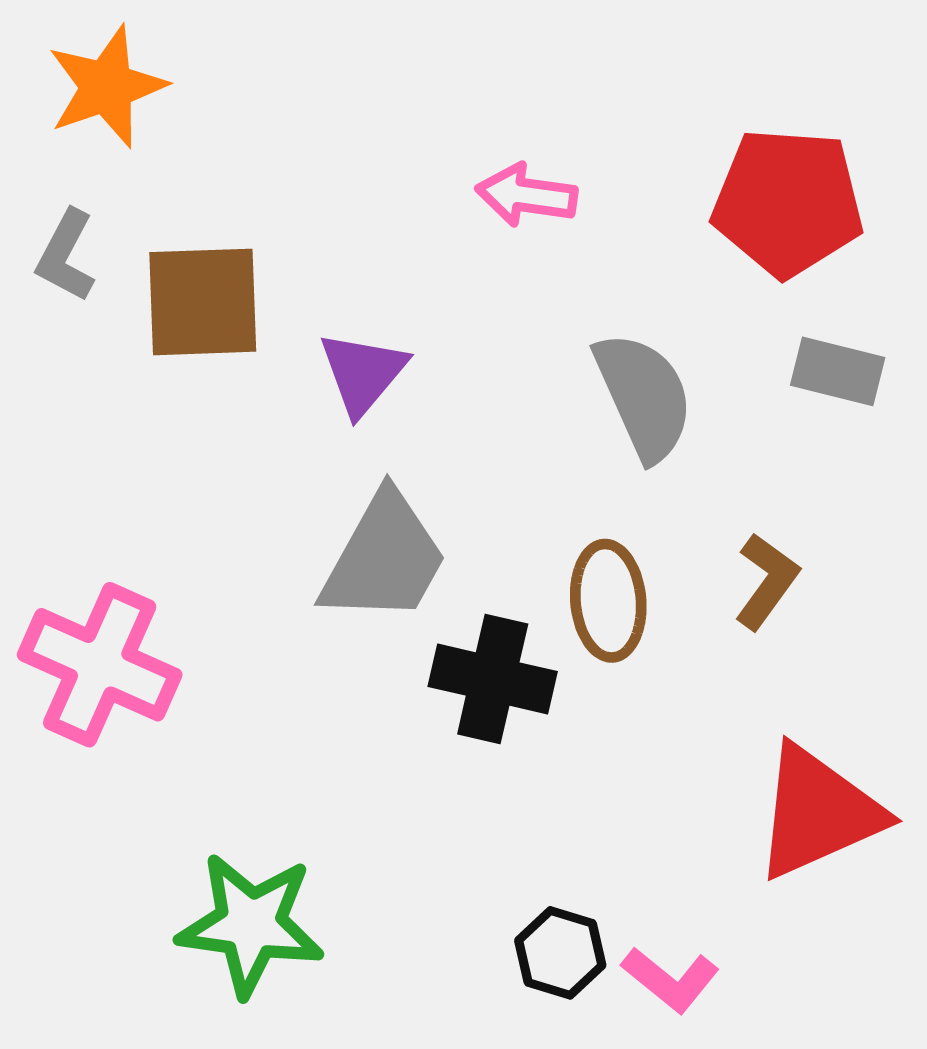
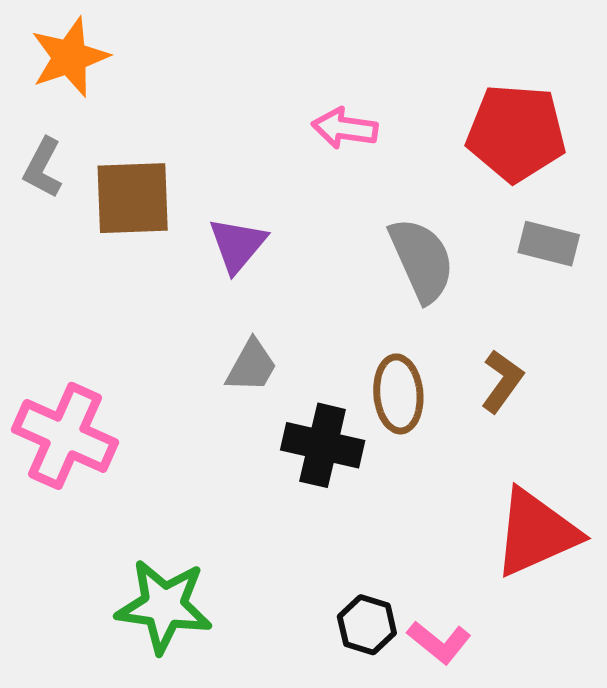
gray trapezoid: (384, 558) -> (252, 366), size x0.6

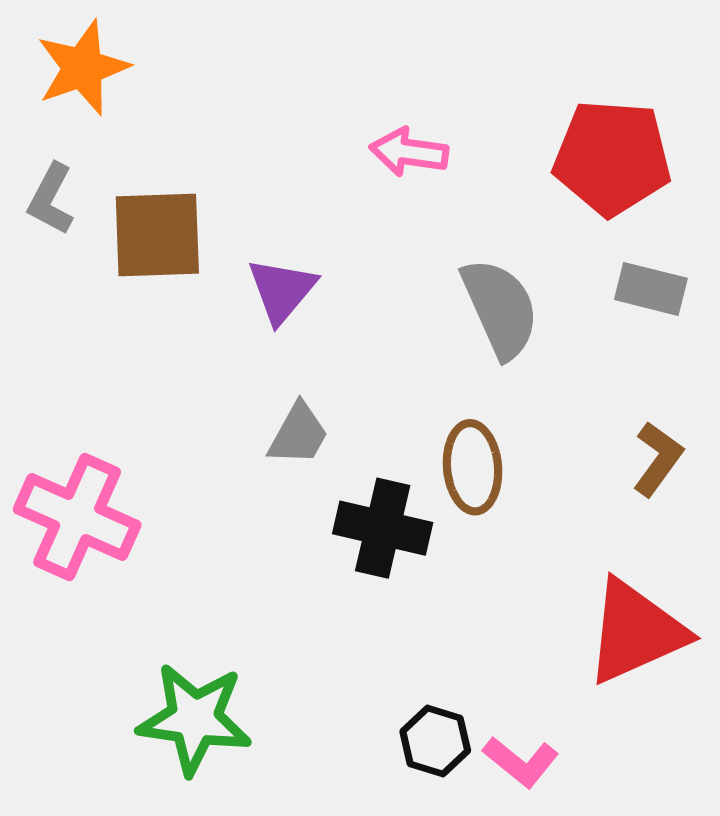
brown L-shape: (502, 381) -> (658, 459), moved

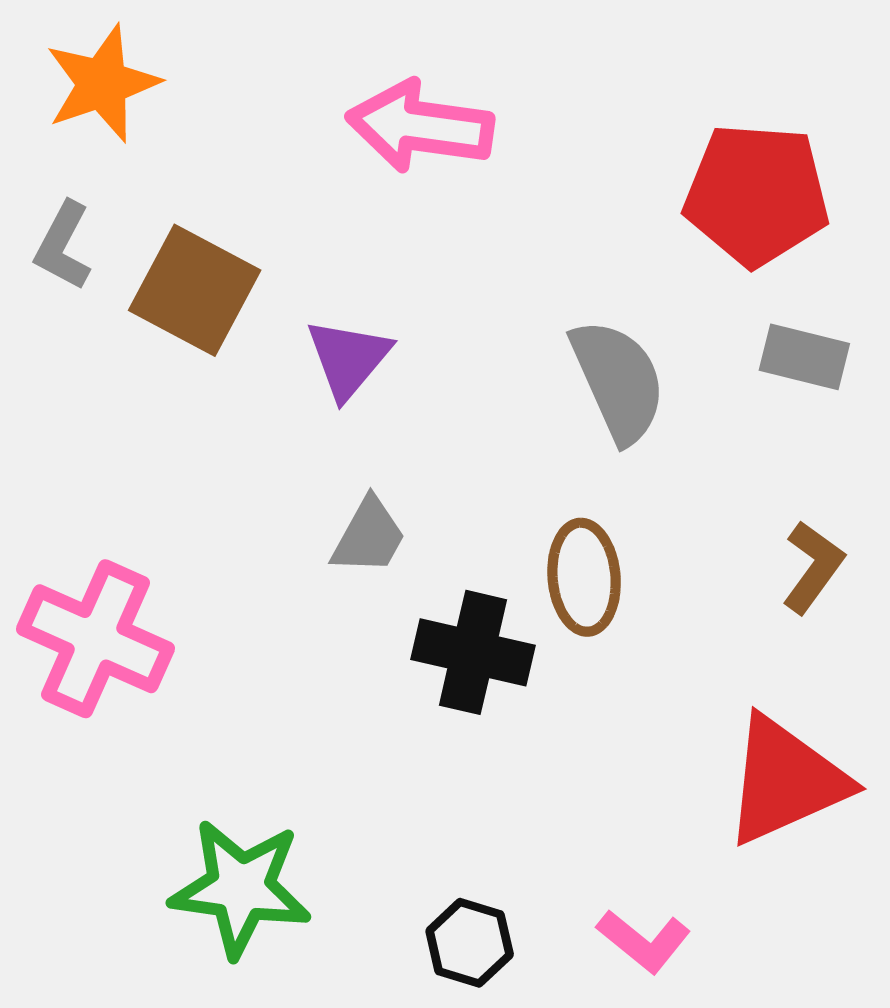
pink arrow: (409, 152) -> (420, 126), moved, size x1.5
brown square: (157, 235) -> (195, 290), turned 30
black hexagon: (435, 741) -> (470, 943), moved

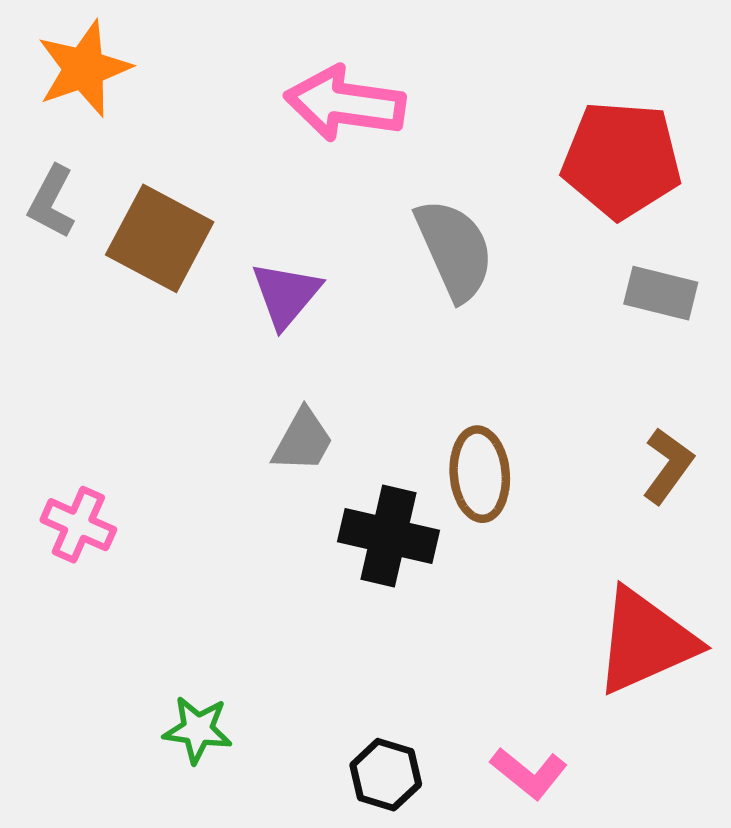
gray semicircle: (618, 381) -> (454, 250), moved
pink cross: (96, 639) -> (78, 525), size x0.6
green star: (241, 888) -> (198, 730), size x0.6

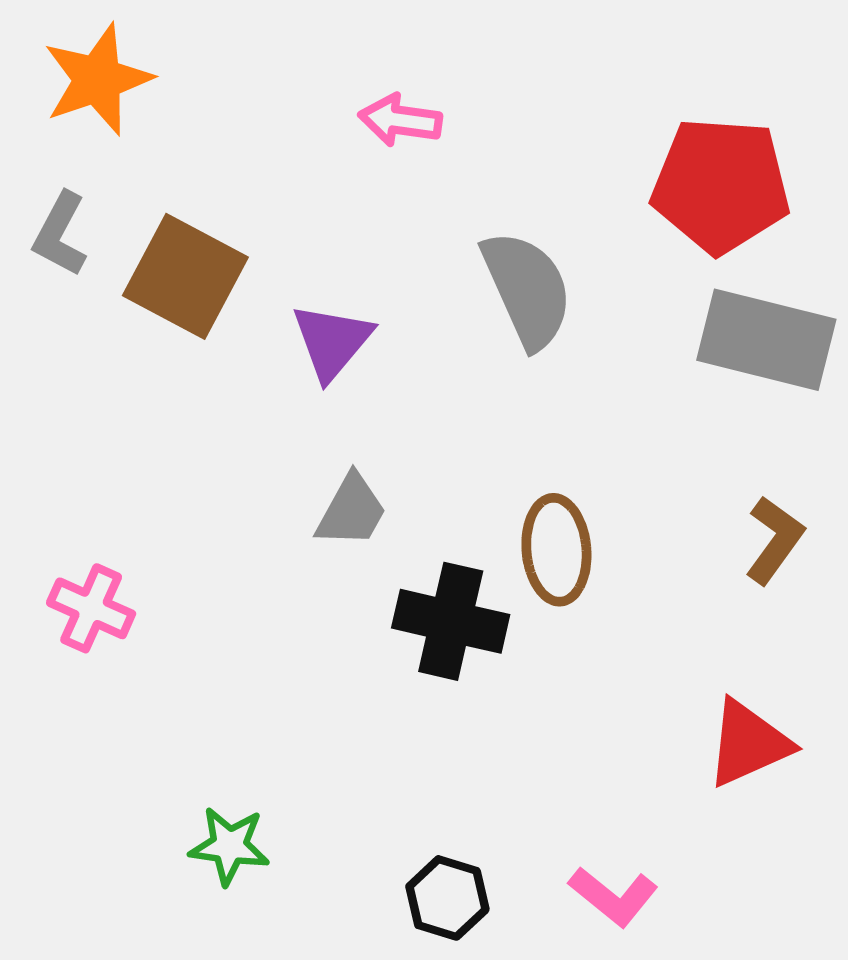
pink arrow: (345, 104) -> (400, 120), size x0.6
gray rectangle: (661, 293) -> (766, 340), size x1.6
red triangle: (645, 641) -> (748, 743), size x0.7

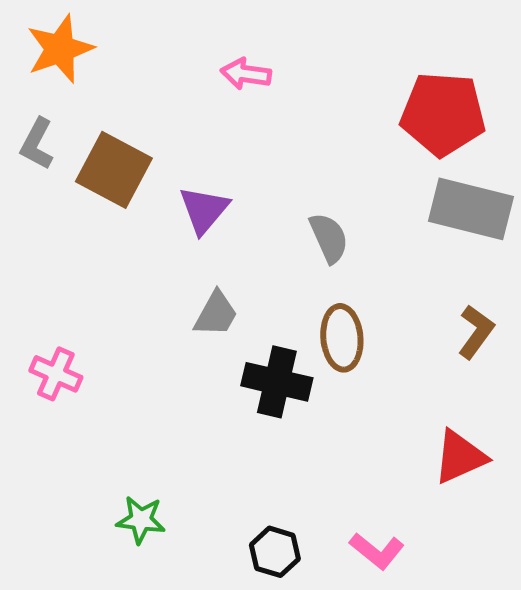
gray semicircle: (527, 289) -> (329, 238), moved, size x0.7

